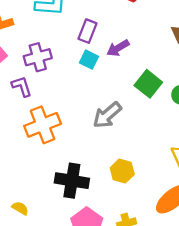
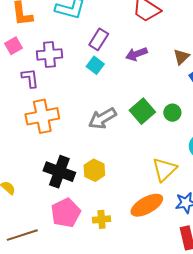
purple arrow: (118, 48) -> (136, 54), moved
green square: (148, 84) -> (142, 111), moved
yellow hexagon: (122, 171) -> (94, 170), moved

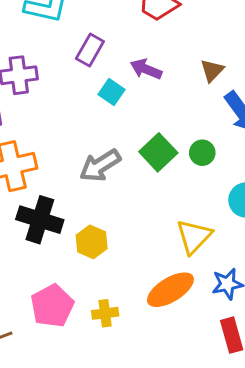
purple arrow: (136, 54) -> (146, 69), turned 45
cyan square: (95, 65) -> (111, 92), moved
black cross: (59, 172) -> (40, 220), moved

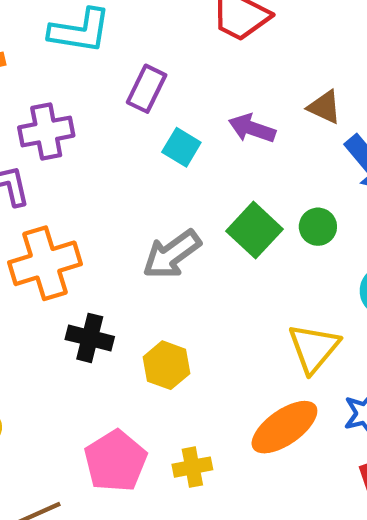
purple arrow: (146, 69) -> (252, 128), moved
brown triangle: (212, 70) -> (324, 107), turned -45
black cross: (40, 220) -> (90, 338), size x0.7

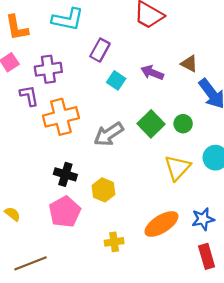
orange cross: (45, 263) -> (61, 117), moved
yellow triangle: (314, 348) -> (177, 168), moved
pink pentagon: (115, 461) -> (65, 212), moved

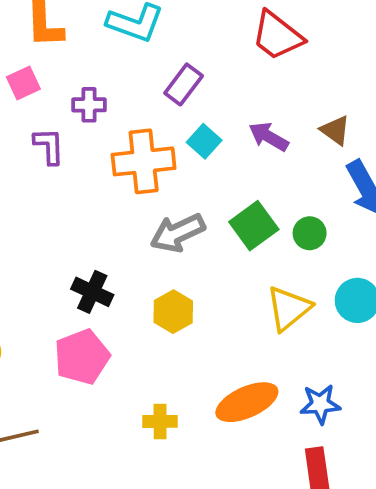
purple cross: (48, 69) -> (89, 105), size x0.7
orange cross: (61, 117) -> (144, 161), moved
yellow hexagon: (103, 190) -> (173, 312), moved

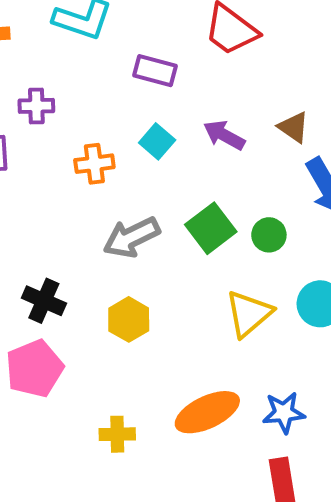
purple rectangle: (184, 84) -> (155, 71), moved, turned 69
orange cross: (144, 161) -> (94, 164), size x0.6

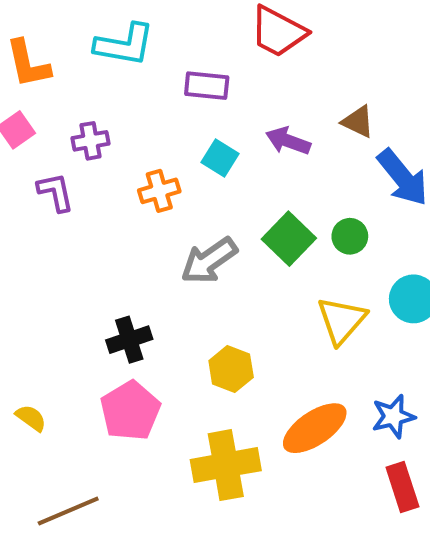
black cross: (44, 301) -> (129, 340), turned -33
yellow hexagon: (129, 319) -> (231, 369), moved
yellow cross: (117, 434) -> (226, 465), size x1.8

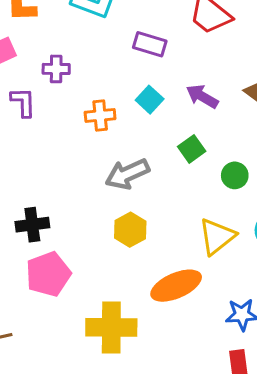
green square: (289, 239) -> (192, 149), moved, size x0.7
black cross: (129, 340) -> (32, 225), moved
yellow hexagon: (231, 369) -> (130, 230), moved
orange ellipse: (315, 428) -> (176, 286), moved

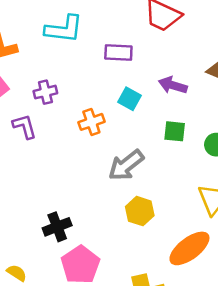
green square: (192, 149) -> (175, 131), turned -35

